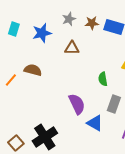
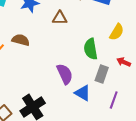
green semicircle: (103, 79) -> (91, 49), size x1.5

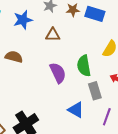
purple semicircle: (65, 74) -> (58, 73), moved
gray rectangle: (102, 74) -> (95, 91), turned -36

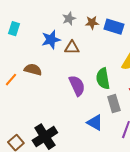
blue star: (23, 20) -> (51, 40), moved

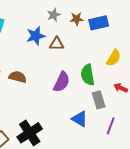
blue rectangle: (114, 27) -> (99, 23), turned -30
brown semicircle: (33, 70) -> (18, 77), moved
purple semicircle: (77, 86) -> (62, 82), turned 50

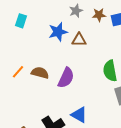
purple semicircle: (62, 82) -> (66, 78), moved
blue triangle: (80, 119) -> (79, 115), moved

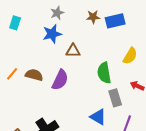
gray star: (76, 11) -> (57, 13), moved
brown triangle: (79, 40) -> (73, 51), moved
blue triangle: (79, 115) -> (98, 117), moved

